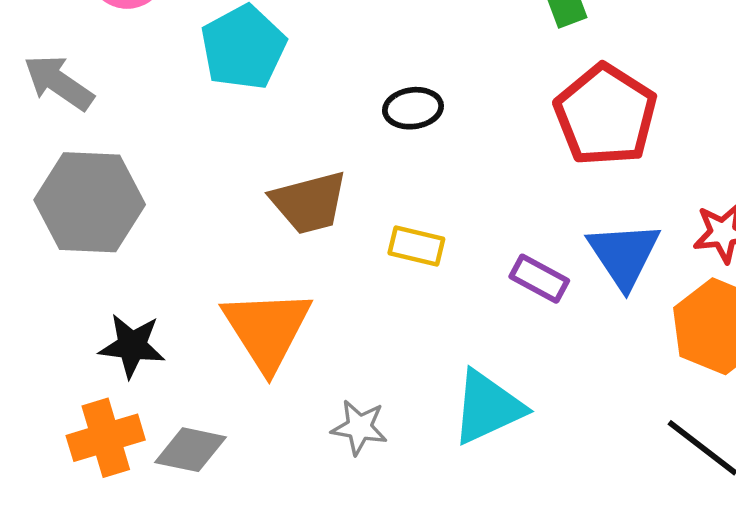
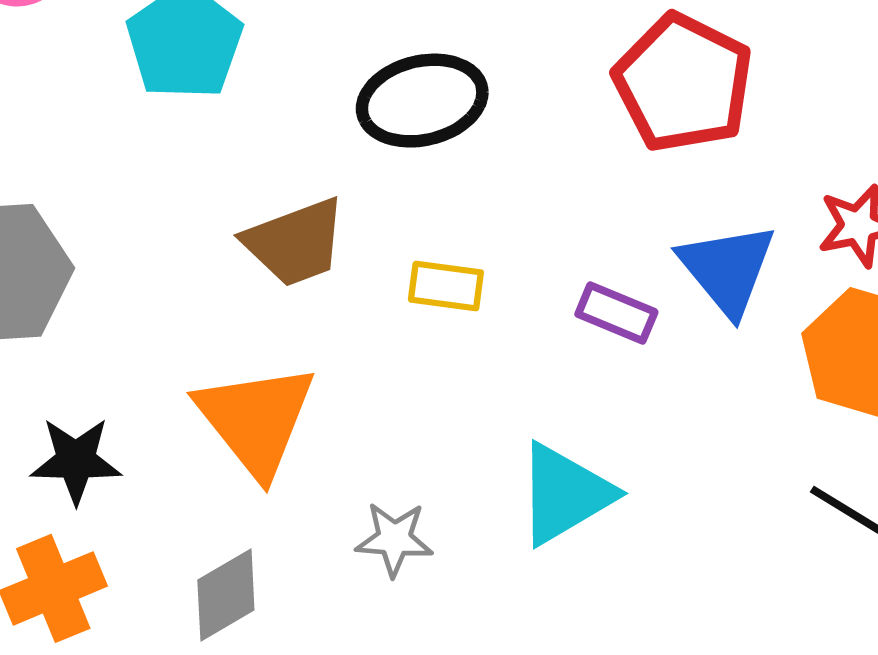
black ellipse: (413, 108) -> (422, 101), size x1.6
gray diamond: (191, 450) -> (226, 595), moved, turned -36

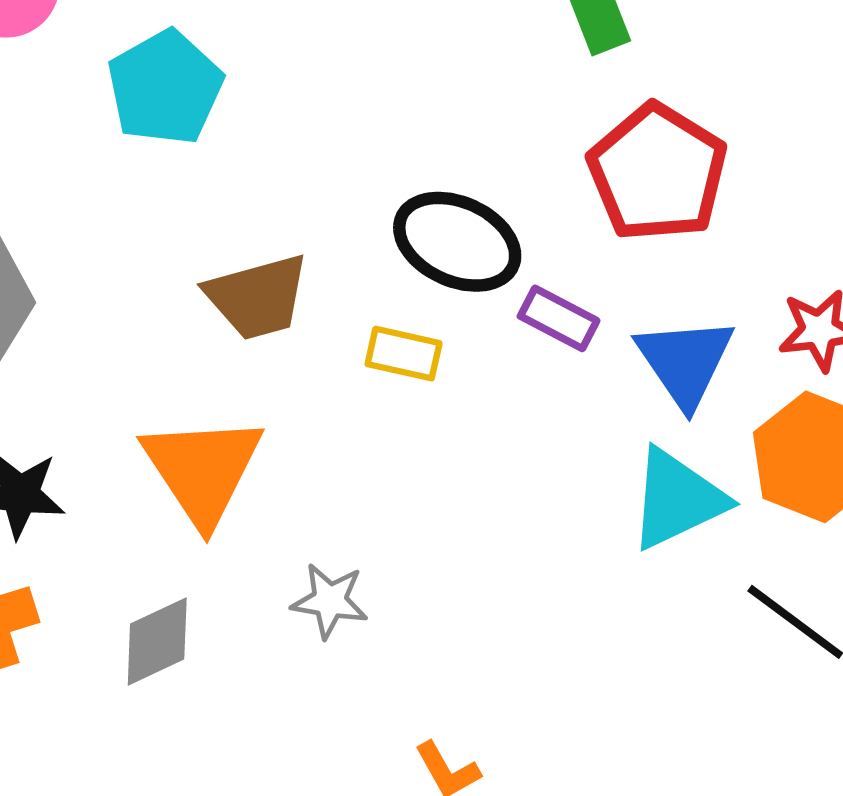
black ellipse: (422, 101) -> (457, 242), moved, turned 33
purple rectangle: (616, 313) -> (559, 318), moved
cyan triangle: (565, 494) -> (677, 499), moved

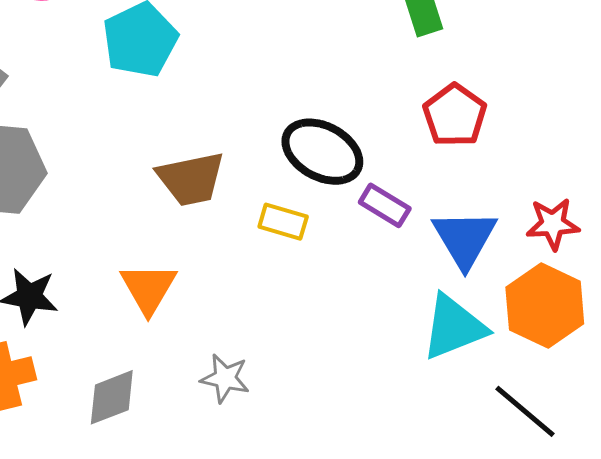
red pentagon: (658, 173) -> (455, 115), size x0.7
orange triangle: (203, 470) -> (148, 288), size x0.7

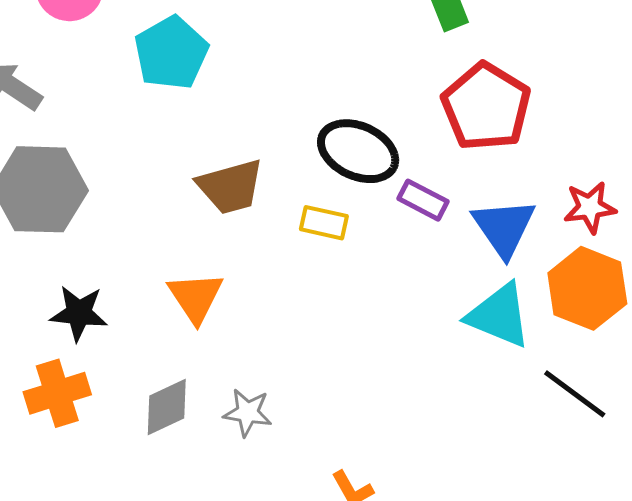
red pentagon: (455, 115) -> (486, 107), size x1.4
cyan triangle: (454, 327) -> (499, 315), turned 48
gray star: (225, 378) -> (248, 413), moved

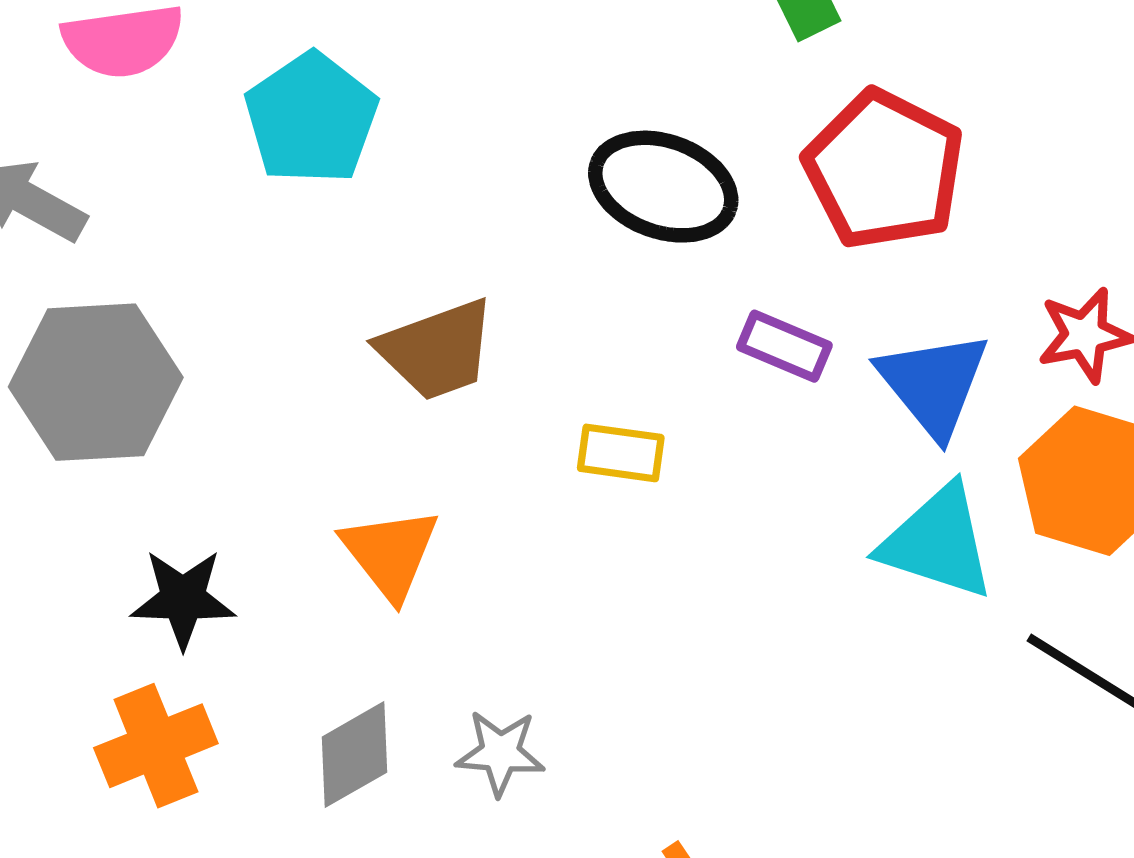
black ellipse: (358, 151) -> (663, 187), moved
yellow rectangle: (324, 223) -> (621, 453), moved

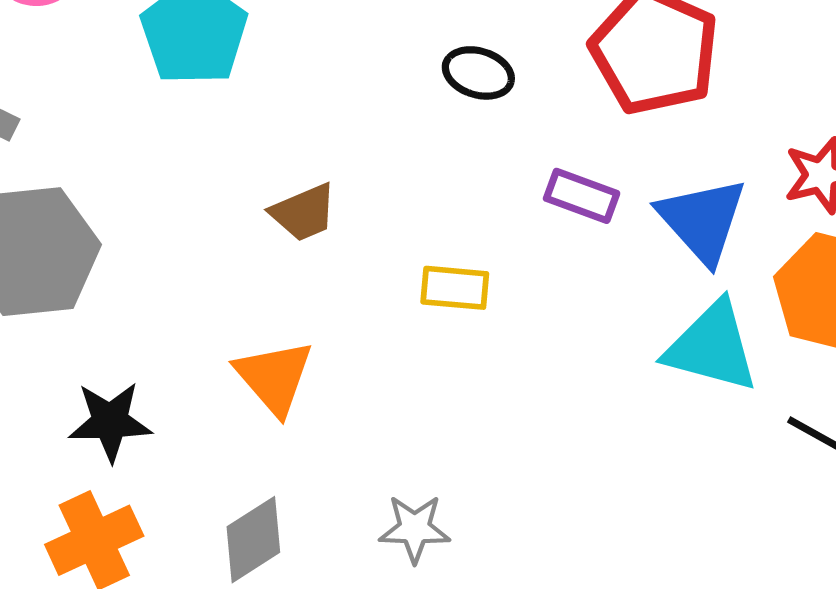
black ellipse: (663, 187) -> (478, 73), size x0.6
brown trapezoid: (437, 350) -> (304, 212), size x0.7
gray star: (500, 753) -> (415, 529), moved

